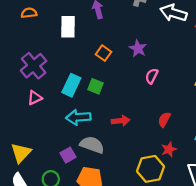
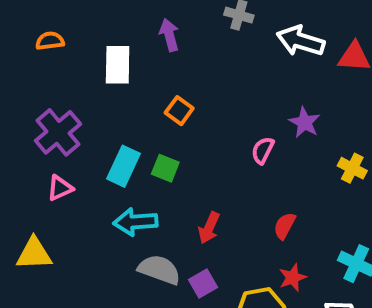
purple star: (138, 48) -> (305, 122), moved
red arrow: (121, 121) -> (209, 228), turned 120
yellow triangle: (21, 153) -> (34, 254), moved, turned 45
purple square: (68, 155) -> (203, 284), moved

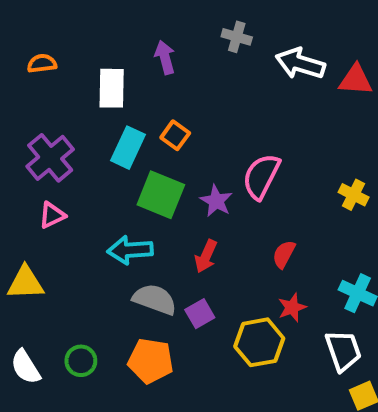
purple star: (305, 122) -> (216, 201), moved
pink semicircle: (263, 150) -> (261, 176), size x1.6
cyan rectangle: (124, 166) -> (128, 148), moved
green square: (165, 168) -> (161, 195), size x1.6

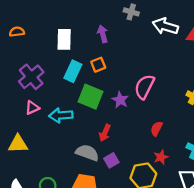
purple arrow: (165, 57) -> (103, 34), moved
orange semicircle: (42, 64) -> (17, 32), moved
orange square: (175, 135) -> (98, 65), turned 32
cyan arrow: (130, 250) -> (61, 115), moved
red arrow: (206, 256) -> (105, 133), moved

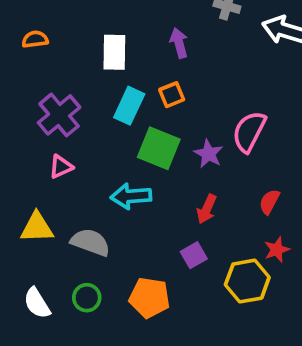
cyan arrow: (61, 115) -> (131, 196), moved
red arrow: (105, 133) -> (207, 209), moved
gray semicircle: (87, 153) -> (90, 242), moved

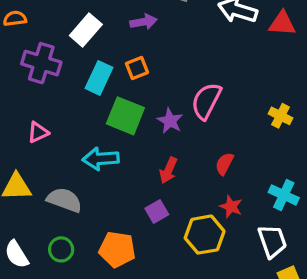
purple arrow: (179, 43) -> (144, 22), turned 95
white rectangle: (114, 52) -> (86, 30), turned 40
purple cross: (59, 115) -> (41, 63), moved, turned -33
red star: (277, 250) -> (231, 207), turned -30

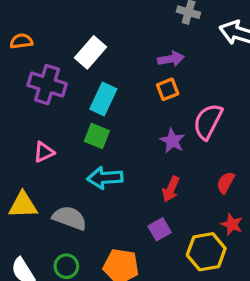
purple arrow: (144, 22) -> (171, 59), moved
orange square: (137, 68) -> (168, 89), moved
green square: (125, 116) -> (97, 136), moved, size x0.7

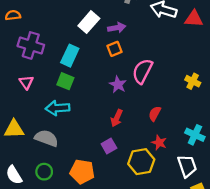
white rectangle: (90, 52) -> (89, 22), moved
pink triangle: (44, 152) -> (26, 82), moved, turned -40
cyan arrow: (105, 178) -> (58, 108), moved

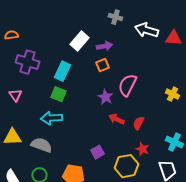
pink triangle: (26, 82) -> (15, 95), moved
red arrow: (117, 118) -> (116, 119), moved, turned 91

